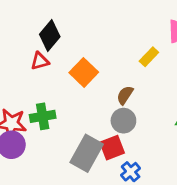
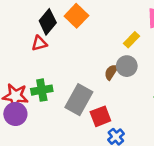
orange square: (84, 72) -> (76, 16), moved
gray circle: (123, 121) -> (127, 66), moved
gray rectangle: (87, 153) -> (79, 100), moved

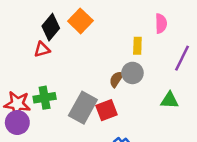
yellow rectangle: (132, 40) -> (137, 46), turned -42
red square: (100, 116) -> (106, 110), moved

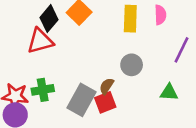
yellow rectangle: (137, 46) -> (130, 19), moved, size x1.5
red triangle: (42, 49) -> (40, 41), size x1.6
brown semicircle: (116, 79) -> (107, 86), moved

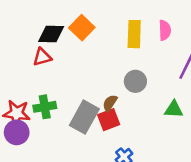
black diamond: (49, 19) -> (51, 34), turned 52
red triangle: (40, 41) -> (42, 57), size x0.7

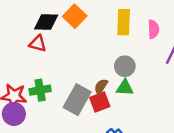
pink semicircle: (165, 30) -> (153, 29), moved
red triangle: (42, 57) -> (38, 44), turned 30
green triangle: (174, 109) -> (125, 88), moved

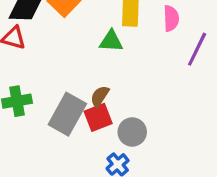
gray circle: (125, 66) -> (132, 132), moved
green triangle: (125, 88) -> (111, 41), moved

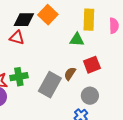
red square: (98, 117) -> (92, 65), moved

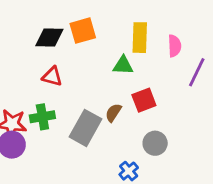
orange square: (48, 15) -> (83, 31), turned 30
red triangle: (17, 38) -> (52, 76), moved
gray circle: (90, 96) -> (155, 143), moved

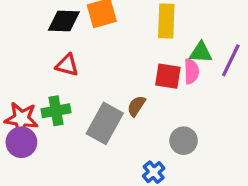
pink semicircle: (175, 46) -> (191, 71), moved
green triangle: (123, 65) -> (201, 52), moved
red square: (144, 100) -> (168, 76), moved, turned 30

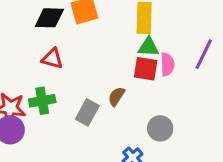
green triangle: (201, 52) -> (148, 47), moved
gray rectangle: (105, 123) -> (87, 112), size x0.7

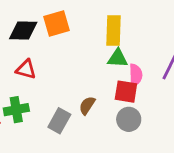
red square: (146, 69) -> (126, 92), moved
gray circle: (160, 128) -> (129, 119), moved

